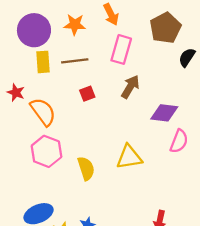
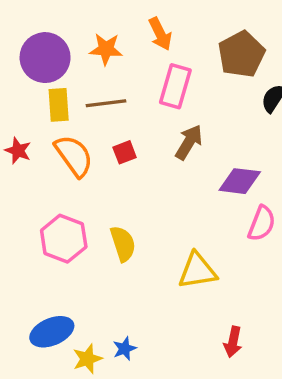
orange semicircle: (43, 112) -> (74, 156), moved
yellow triangle: (129, 157) -> (197, 271), moved
yellow semicircle: (86, 168) -> (123, 244), moved

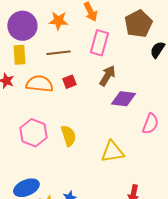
yellow rectangle: (59, 105) -> (19, 55), moved
orange semicircle: (74, 156) -> (39, 84), turned -48
purple diamond: (240, 181) -> (123, 99), moved

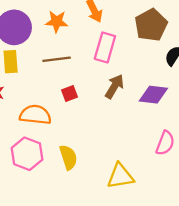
orange semicircle: (39, 84) -> (35, 115), moved
purple diamond: (123, 99) -> (153, 95), moved

